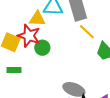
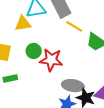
red star: (29, 36) -> (51, 60), moved

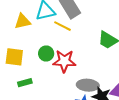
yellow triangle: (23, 24) -> (23, 21), moved
yellow line: (74, 26) -> (63, 26), moved

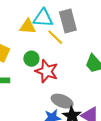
yellow triangle: (23, 21) -> (28, 27), moved

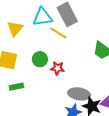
yellow triangle: (28, 27) -> (15, 29), moved, turned -42
red star: (47, 71) -> (57, 68), size x0.6

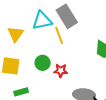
yellow line: (58, 33) -> (59, 35), turned 42

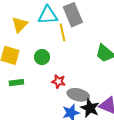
red star: (61, 71) -> (58, 81), moved

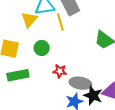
yellow triangle: (20, 25) -> (29, 20), moved
green rectangle: (16, 83) -> (18, 75), size x1.5

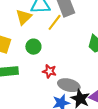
yellow line: (60, 22) -> (55, 22), turned 48

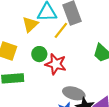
red star: (49, 71) -> (56, 64), moved, size x1.5

